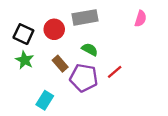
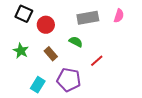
gray rectangle: (85, 17) -> (88, 18), moved
black square: (23, 34) -> (24, 14), moved
purple pentagon: (84, 78) -> (69, 80), moved

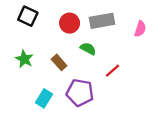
pink semicircle: (119, 16) -> (140, 29), moved
red circle: (46, 25) -> (70, 23), moved

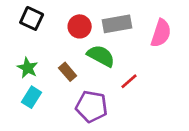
pink semicircle: (140, 29) -> (161, 33), size x1.5
green semicircle: (88, 49) -> (101, 56), size x1.5
cyan rectangle: (44, 98) -> (32, 97), moved

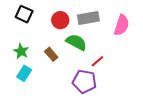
purple pentagon: (92, 107) -> (84, 81), moved

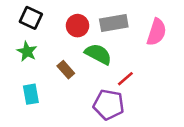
green star: (21, 51) -> (27, 52), moved
cyan rectangle: (24, 73) -> (31, 94), turned -42

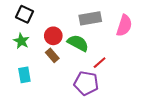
red circle: (78, 26) -> (53, 36), moved

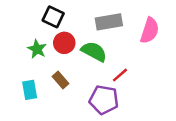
black square: (24, 14) -> (53, 17), moved
green star: (21, 41) -> (37, 49), moved
brown rectangle: (52, 55) -> (61, 80), moved

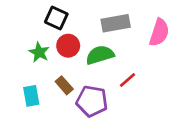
green semicircle: (94, 52) -> (100, 55), turned -45
purple pentagon: (104, 100) -> (92, 101), moved

